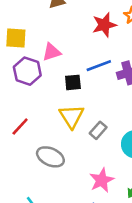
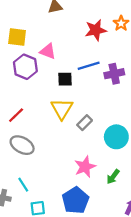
pink triangle: (52, 52) -> (48, 51), turned 36
gray ellipse: (50, 157) -> (22, 145), moved

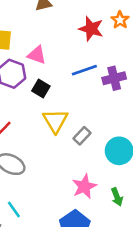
red star: (96, 30) -> (91, 29), turned 30
black square: (65, 79) -> (41, 89), moved, turned 35
green arrow: (113, 177) -> (117, 197), turned -56

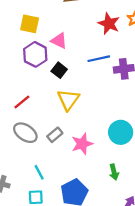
gray rectangle: (82, 136) -> (55, 135), moved
pink star: (84, 186) -> (82, 144), moved
cyan line: (14, 210) -> (39, 172), moved

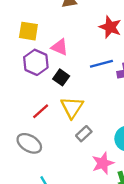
red line: (22, 102) -> (41, 111), moved
gray rectangle: (55, 135) -> (84, 134), moved
pink star: (82, 144) -> (103, 163), moved

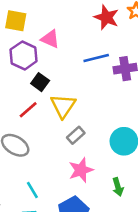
black square: (61, 77) -> (40, 82), moved
pink star: (103, 163) -> (81, 170), moved

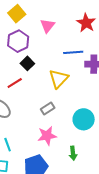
yellow square: (16, 21) -> (17, 14), turned 30
pink triangle: (50, 39) -> (47, 26), moved, turned 35
yellow triangle: (63, 106) -> (59, 79), moved

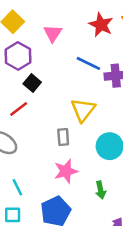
blue line: (73, 52) -> (88, 63), turned 36
yellow triangle: (59, 79) -> (83, 110), moved
gray rectangle: (48, 109) -> (63, 137), turned -56

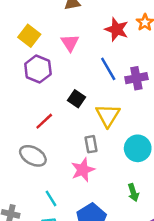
blue line: (88, 63) -> (108, 69), turned 40
black square: (32, 83) -> (76, 99), moved
pink star: (66, 171) -> (83, 170), moved

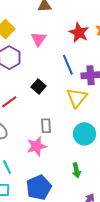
yellow triangle: (108, 115) -> (77, 98), moved

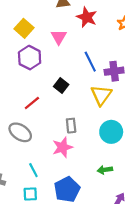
red star: (79, 33) -> (87, 17), moved
green arrow: (76, 170) -> (105, 170), turned 96

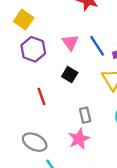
pink triangle: (59, 37) -> (70, 42), moved
red line: (32, 103) -> (41, 96), turned -63
gray ellipse: (20, 132) -> (35, 142), moved

